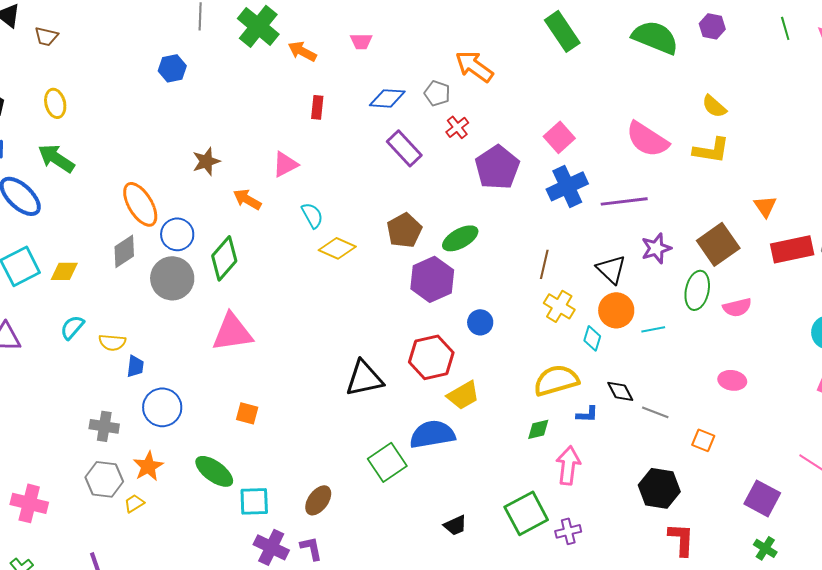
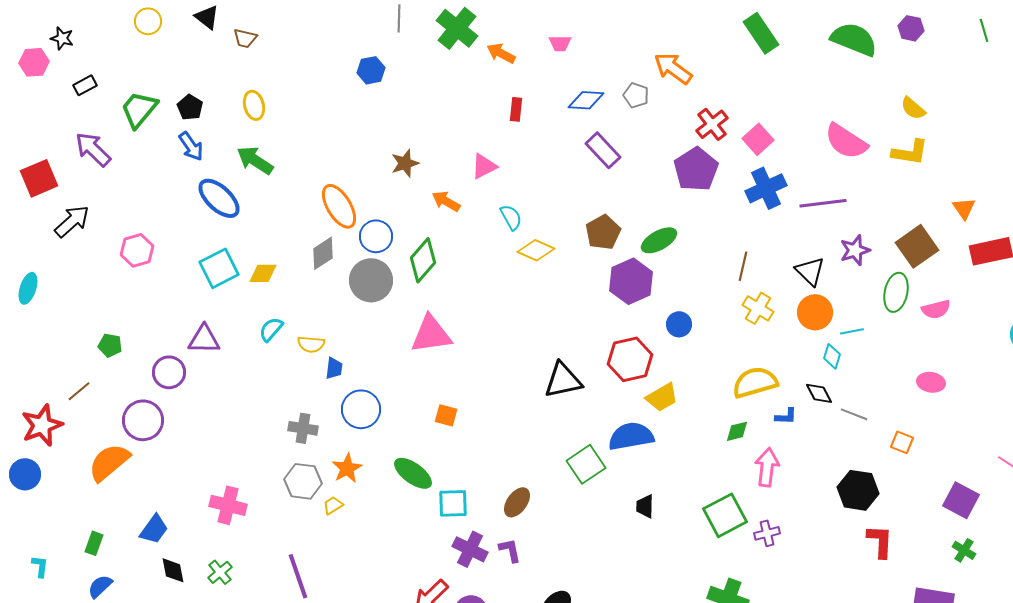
red cross: (457, 127) -> (712, 124), moved, size x1.4
cyan diamond: (592, 338) -> (832, 356), moved
black trapezoid: (455, 525) -> (645, 506), moved, turned 115

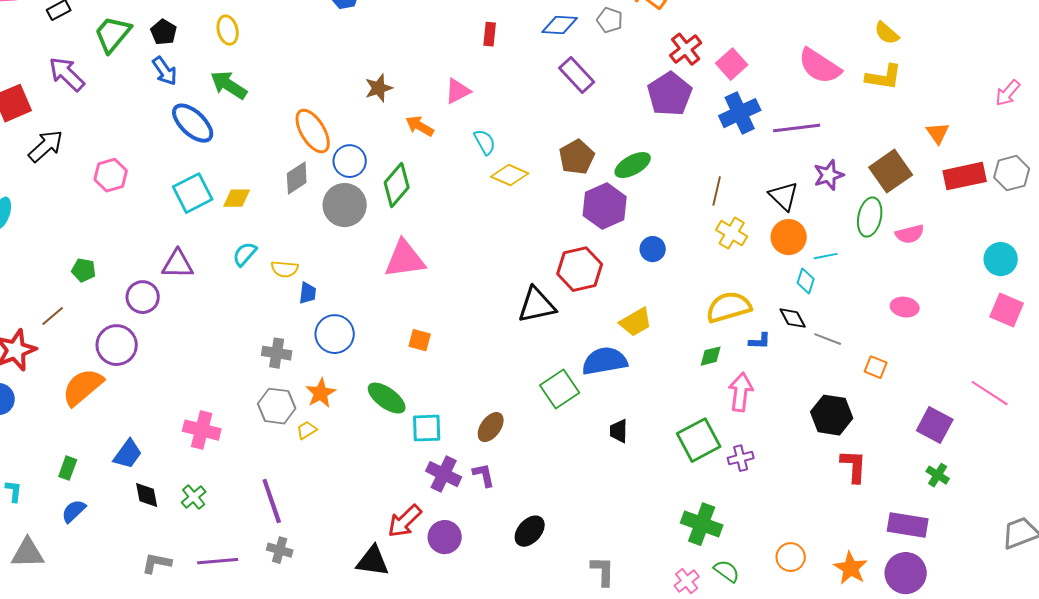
red hexagon: (630, 359) -> (580, 269), moved

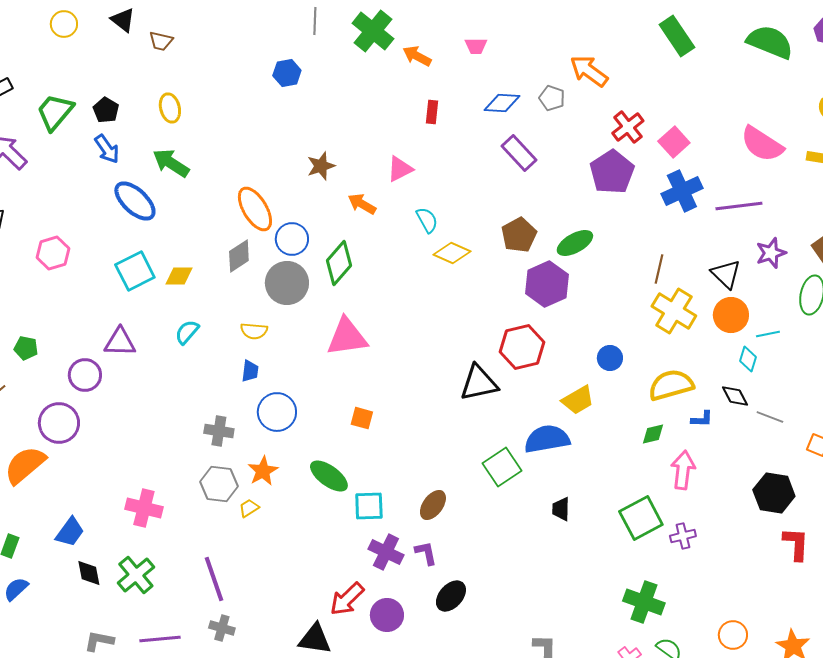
yellow cross: (732, 233) -> (674, 311), size x1.4
blue circle: (653, 249) -> (610, 358), moved
yellow semicircle: (285, 269) -> (254, 331), moved
green cross: (194, 497) -> (136, 575), size x1.5
black ellipse: (530, 531) -> (451, 596), moved

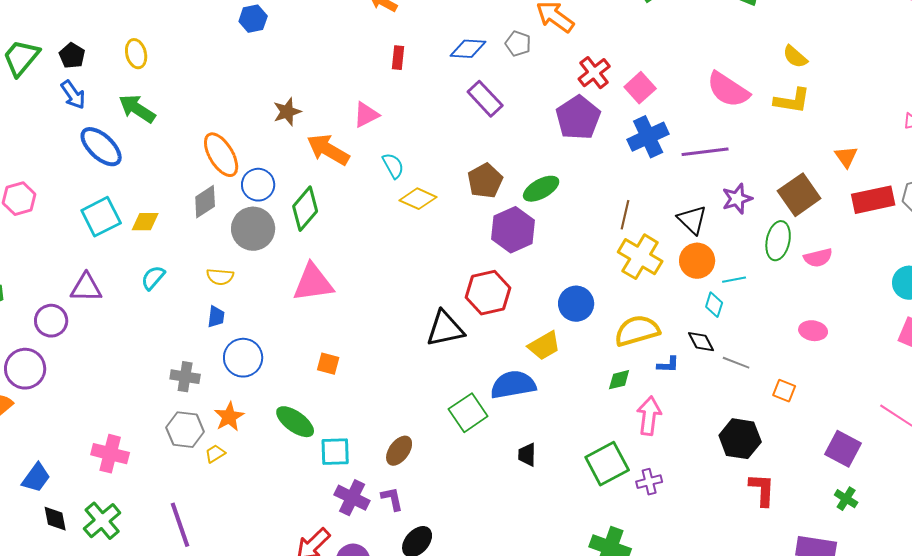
orange arrow: (362, 204) -> (328, 150), size x1.5
blue circle: (610, 358) -> (576, 304), size x1.4

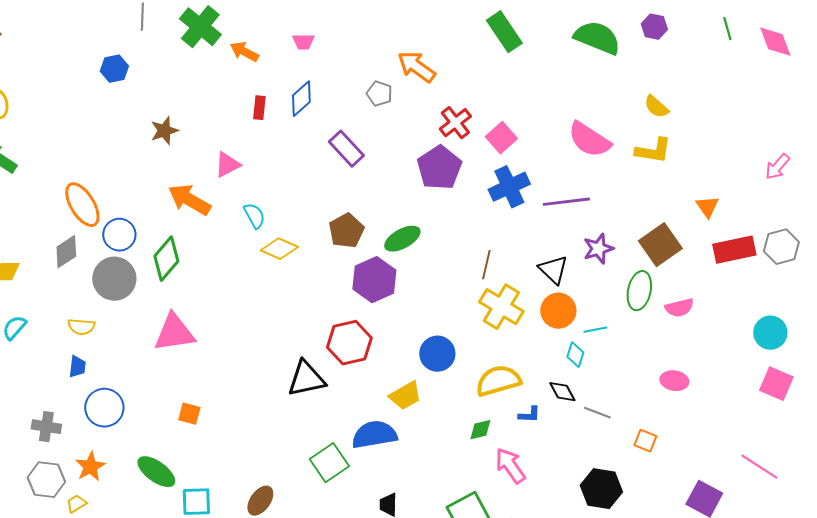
blue diamond: (468, 49) -> (301, 99), moved, turned -45
brown star: (287, 112) -> (164, 131), moved
pink arrow: (649, 416) -> (510, 466), turned -42

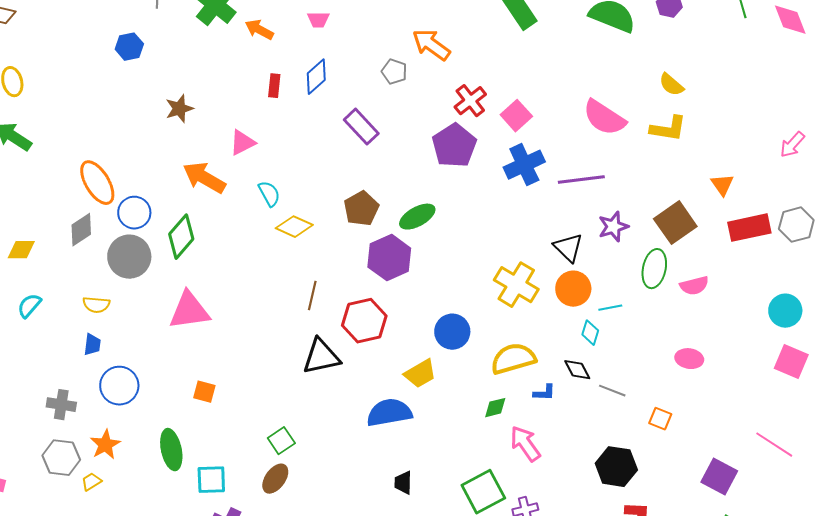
brown line: (486, 265) -> (312, 296), moved
green square: (329, 463) -> (281, 441), moved, size x0.7
green ellipse: (156, 472) -> (171, 450), turned 42

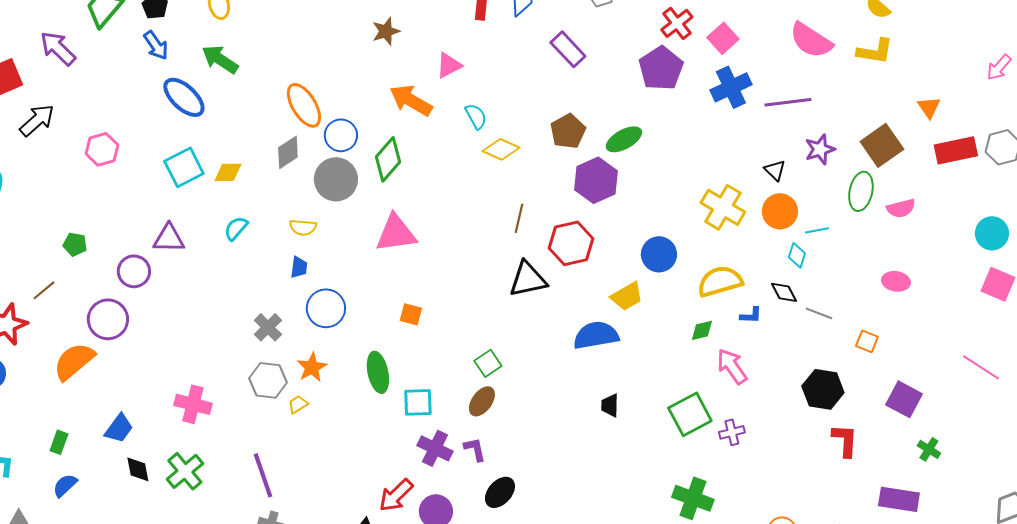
black triangle: (568, 248) -> (775, 170), size x0.7
gray cross: (61, 405) -> (268, 327), turned 36
purple square: (719, 477) -> (904, 399), moved

